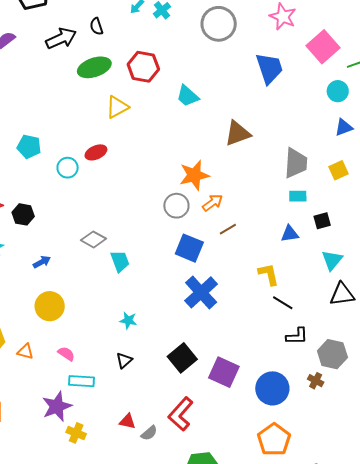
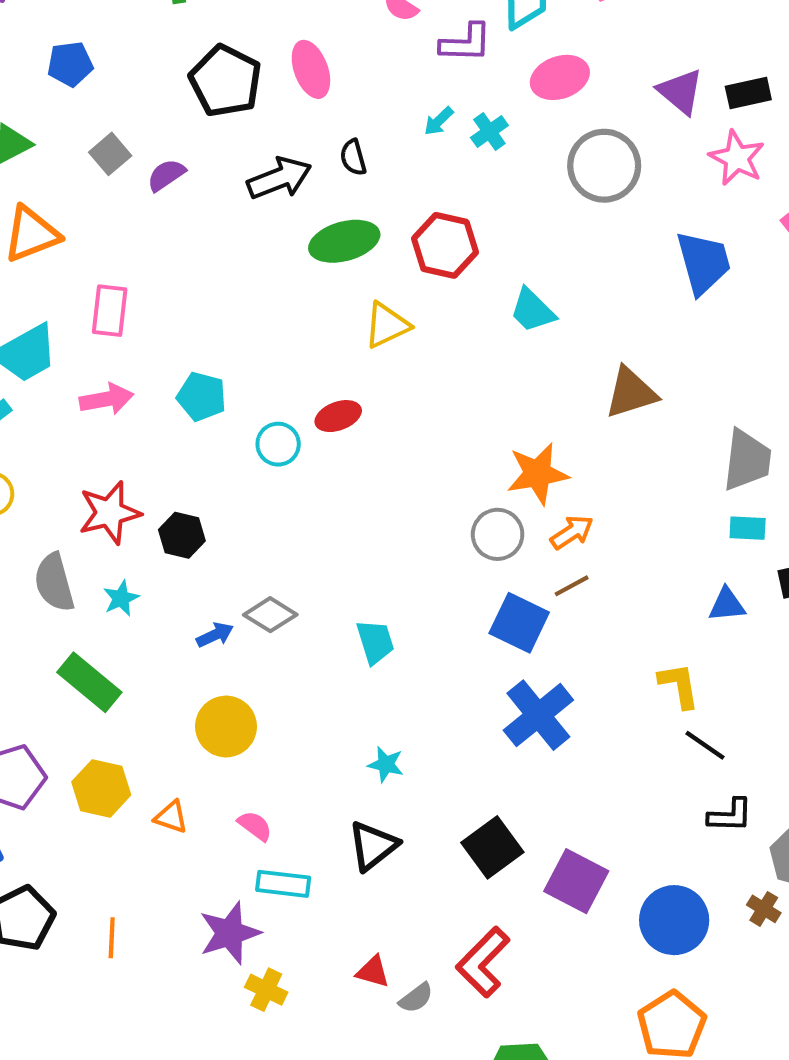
brown line: (228, 229) -> (572, 586), moved
gray diamond: (94, 239) -> (270, 615), moved
black triangle: (124, 360) -> (373, 846), size x1.5

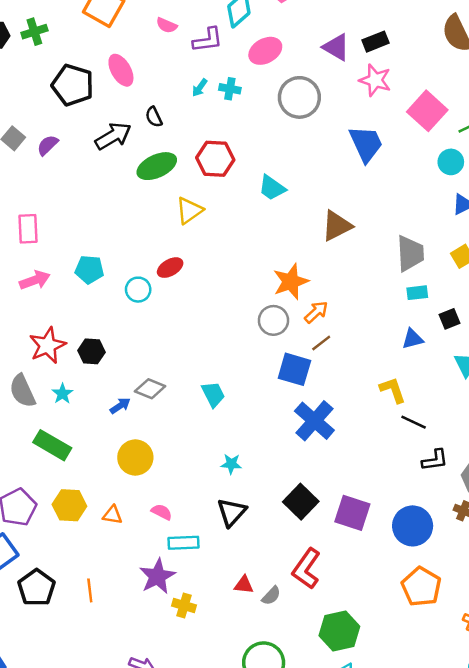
cyan cross: (489, 132) -> (230, 89), turned -35

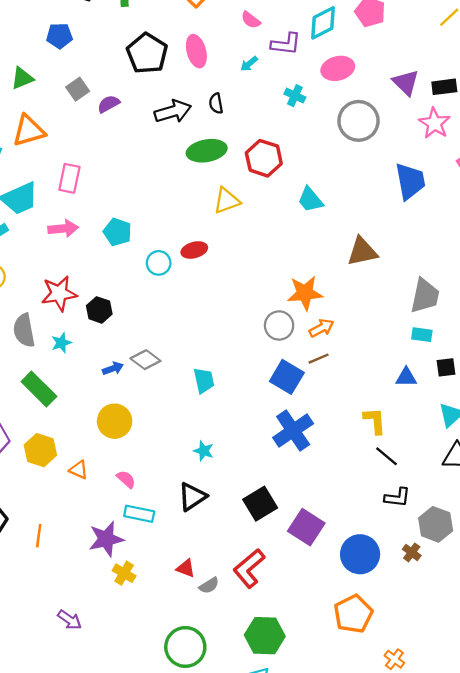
cyan arrow: (200, 88) -> (249, 64), moved

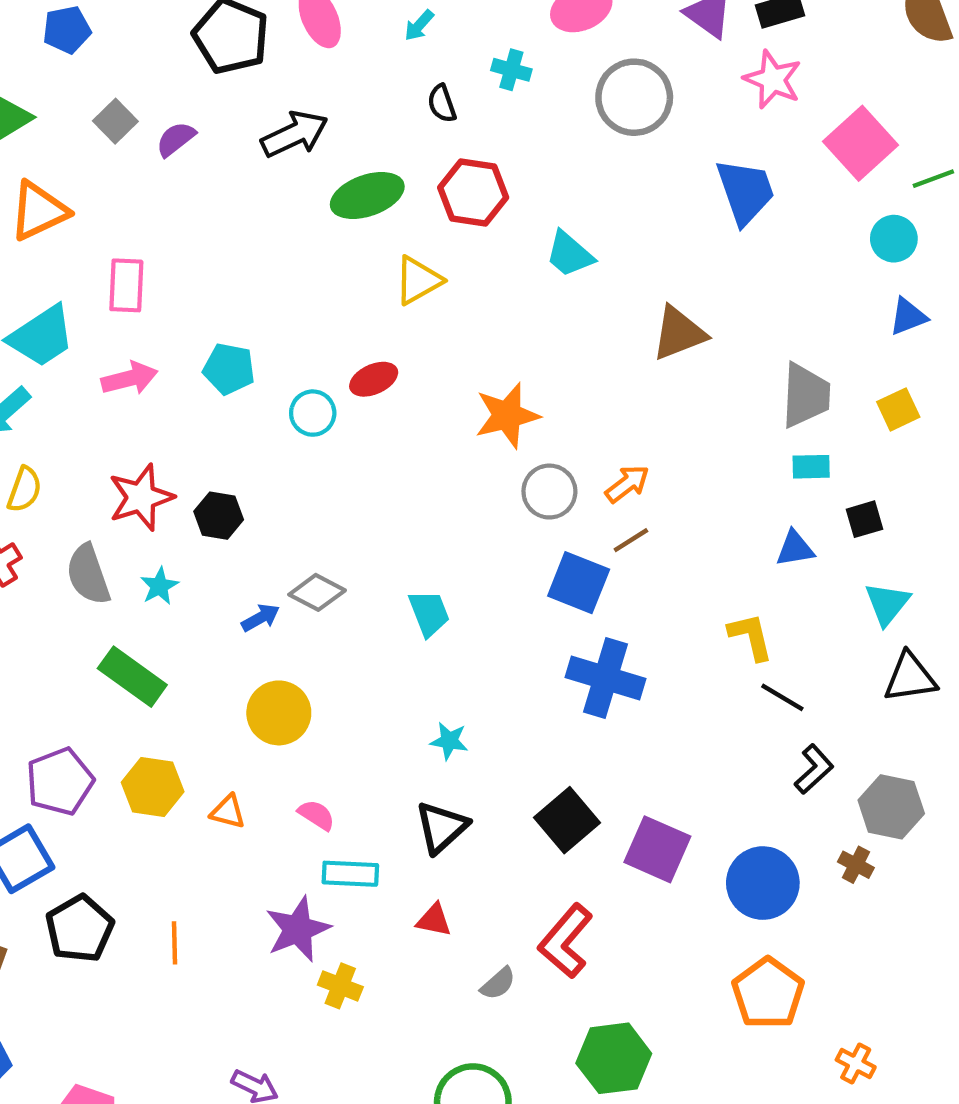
black semicircle: (216, 103) -> (442, 104), moved
orange star: (305, 293) -> (507, 415), moved
blue cross: (293, 431) -> (605, 678), turned -30
black L-shape: (397, 497) -> (814, 769), turned -40
red triangle: (186, 568) -> (434, 920), moved

